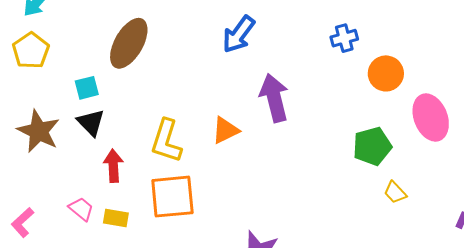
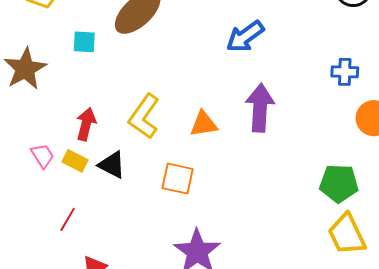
black triangle: (91, 123) -> (112, 165), moved, turned -36
yellow trapezoid: (395, 192) -> (347, 234), size x1.8
orange square: (172, 197) -> (178, 179), moved, size x0.7
yellow rectangle: (116, 218) -> (75, 161), moved

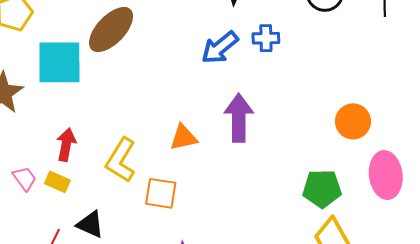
cyan square: (84, 42) -> (59, 62), size x2.0
blue cross: (345, 72) -> (266, 38), moved
yellow L-shape: (144, 116) -> (121, 160), moved
black triangle: (112, 165) -> (90, 224), moved

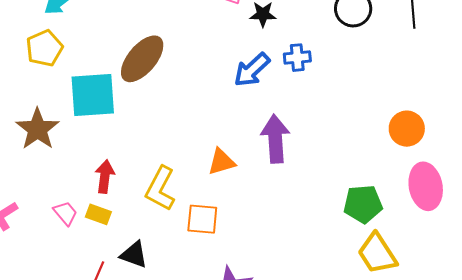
orange circle: (353, 121) -> (407, 129), moved

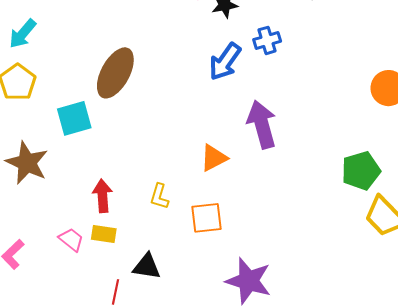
cyan square: (93, 95) -> (74, 118), size x0.7
yellow L-shape: (160, 189) -> (159, 196), size x0.6

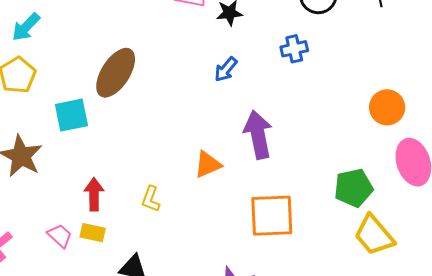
blue cross: (267, 40) -> (294, 49), moved
blue arrow: (225, 62) -> (226, 69), size x0.7
orange square: (207, 218) -> (272, 216), moved, size x1.4

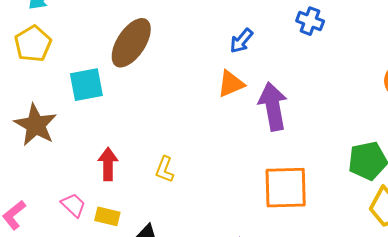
blue cross: (294, 49) -> (310, 21), turned 32
orange triangle: (208, 164) -> (231, 84), moved
yellow rectangle: (93, 233) -> (107, 216), moved

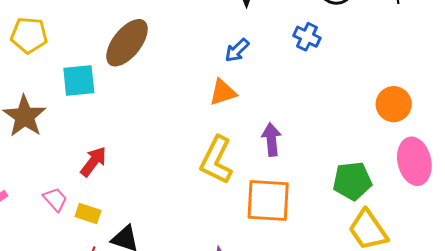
yellow pentagon: (33, 44) -> (29, 35), turned 30
purple arrow: (273, 106) -> (271, 139), moved, size x0.7
red arrow: (108, 164) -> (93, 162), turned 32
yellow L-shape: (165, 169) -> (216, 160), moved, size x1.8

